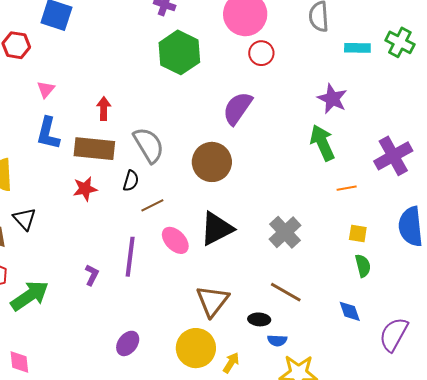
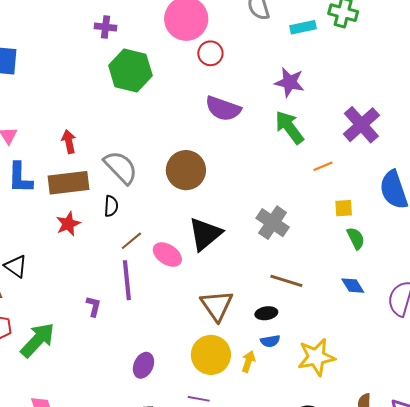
purple semicircle: (238, 108) -> (223, 109), moved, turned -93
brown line: (152, 205) -> (131, 241), moved
blue semicircle: (277, 340) -> (270, 341), moved

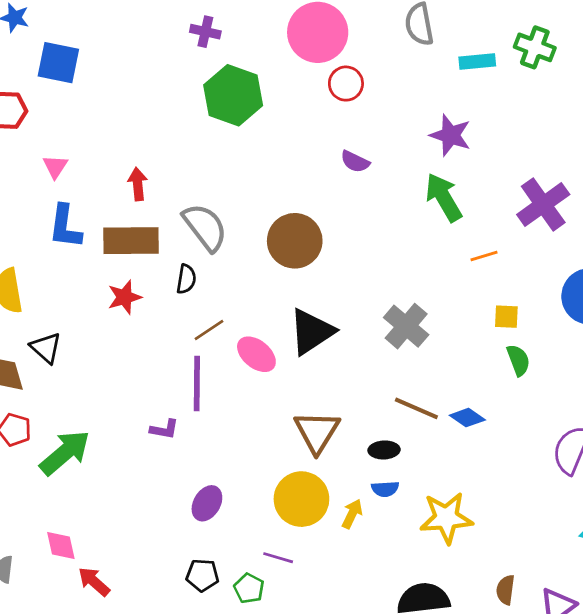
purple semicircle: (223, 109) -> (355, 162), size x0.6
blue diamond: (353, 286) -> (467, 418), moved, turned -30
purple L-shape: (94, 306) -> (164, 429), moved, turned 80

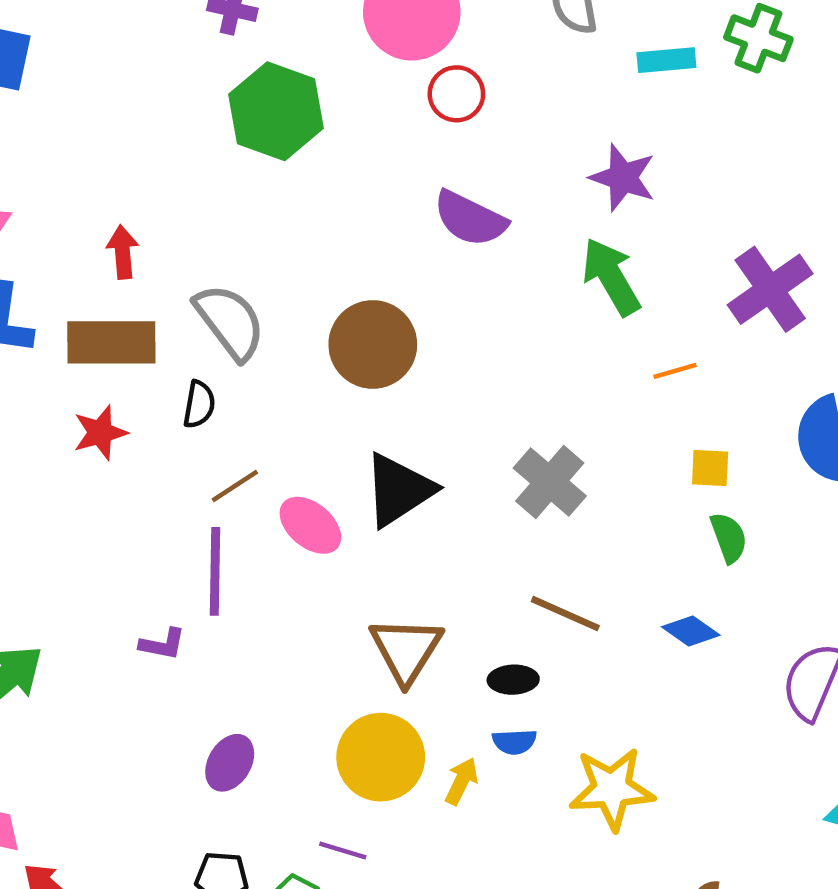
purple semicircle: (355, 162) -> (470, 219), size x1.6
blue diamond: (467, 418) -> (691, 631), moved

